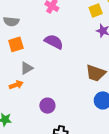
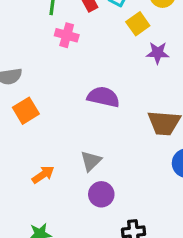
purple semicircle: (54, 42) -> (103, 97), moved
gray triangle: (27, 68) -> (91, 161), moved

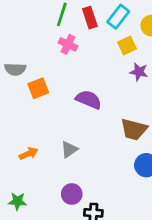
orange square: (26, 111) -> (38, 88), moved
purple circle: (101, 194) -> (72, 194), moved

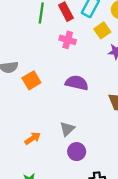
pink cross: (68, 44) -> (68, 40), moved
purple circle: (72, 194) -> (77, 152), moved

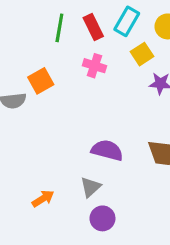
orange square: (31, 80) -> (41, 81), moved
purple semicircle: (77, 83) -> (107, 150), moved

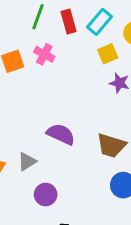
pink cross: (94, 66) -> (44, 54), moved
gray triangle: (90, 187) -> (27, 162), moved

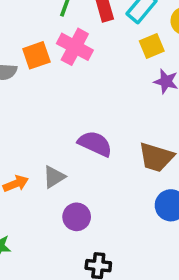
pink cross: (44, 54) -> (75, 47), size x1.4

